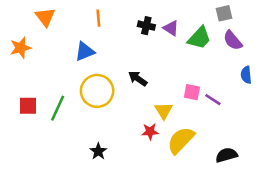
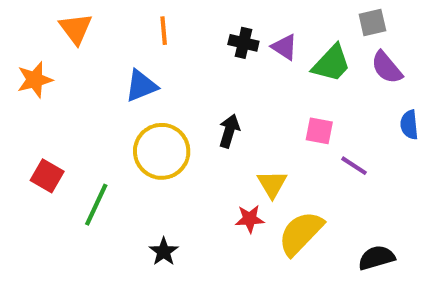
black arrow: (138, 79) -> (229, 131), turned 72
pink square: (192, 92) -> (319, 131), moved
red square: (28, 106) -> (47, 176), turned 30
green line: (58, 108) -> (96, 205), moved

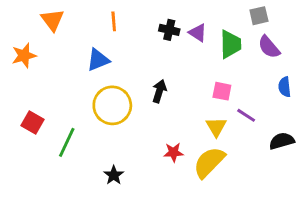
green trapezoid: (331, 63) -> (230, 44), turned -44
yellow triangle: (272, 184) -> (216, 127), moved
black semicircle: (376, 258) -> (282, 141), moved

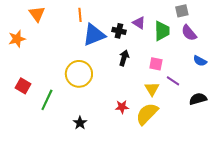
black cross: (169, 30) -> (119, 31), moved
blue triangle: (98, 60) -> (94, 35), moved, size x1.4
blue semicircle: (285, 87) -> (200, 61), turned -56
black arrow: (159, 91) -> (124, 58), moved

